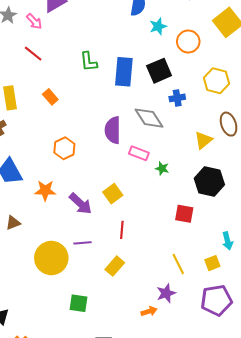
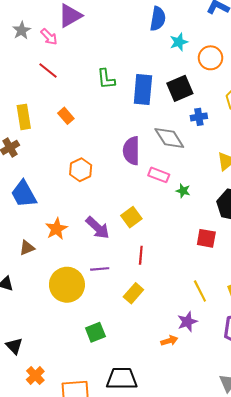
orange star: (45, 191) -> (56, 229), moved, turned -30
green square: (78, 303) -> (95, 332), turned -30

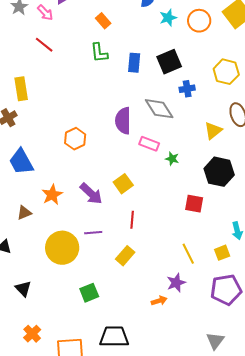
orange circle: (210, 58) -> (199, 21), moved
blue rectangle: (143, 89) -> (134, 63), size x0.7
orange rectangle: (66, 116) -> (103, 21), moved
black triangle: (14, 346) -> (23, 289), moved

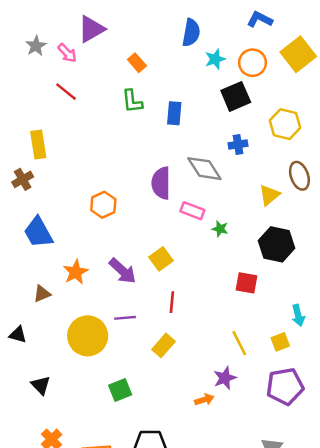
black square: (169, 62) -> (236, 96), moved

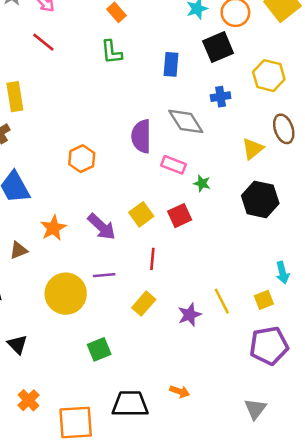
blue rectangle: (174, 113) -> (171, 64), moved
red square: (246, 283) -> (180, 216), moved, turned -35
purple star: (225, 378) -> (190, 315), moved
orange arrow: (204, 400) -> (180, 392), moved, turned 36

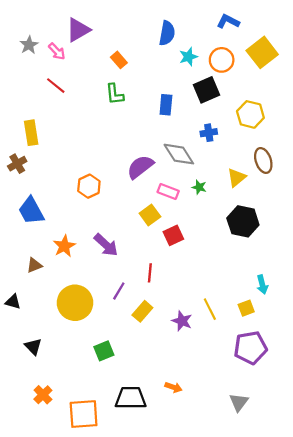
purple semicircle: (141, 136) -> (140, 167), turned 52
green star: (202, 183) -> (199, 187), moved
yellow square: (141, 214) -> (150, 215), moved
purple line: (104, 275) -> (119, 291), moved, turned -54
purple star: (190, 315) -> (182, 321), turned -30

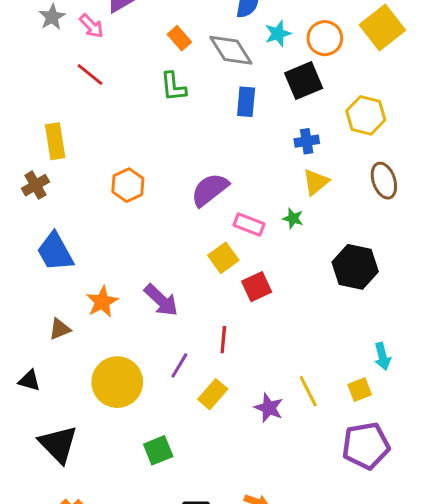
gray diamond: (179, 154) -> (231, 50), moved
yellow triangle: (237, 178) -> (316, 182), moved
orange hexagon: (89, 186) -> (128, 185), moved
black triangle: (33, 347) -> (58, 444), size x1.6

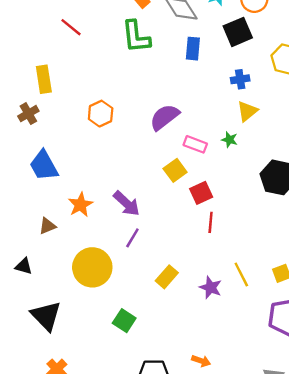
green L-shape: (173, 87) -> (136, 37), size x1.4
red line: (223, 340) -> (211, 222), moved
purple line: (179, 365) -> (132, 238), moved
green square: (158, 450) -> (124, 321), turned -35

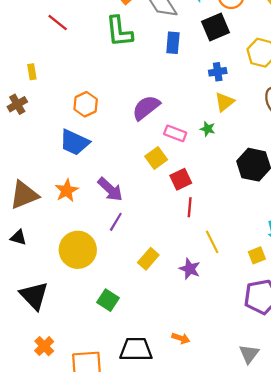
yellow rectangle: (44, 79) -> (32, 72), size x0.6
blue trapezoid: (44, 166) -> (74, 142), moved, turned -36
brown triangle: (47, 226) -> (24, 195), moved, size x1.8
black triangle: (24, 266) -> (18, 237), moved
yellow line: (241, 274) -> (212, 242), moved

